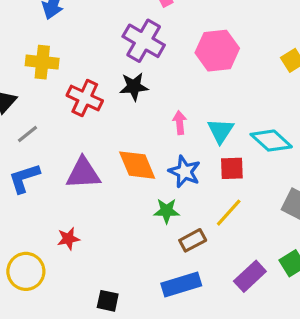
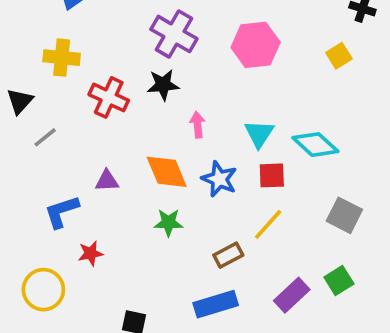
pink arrow: (180, 123) -> (198, 125), moved
purple triangle: (83, 173) -> (107, 181), size x0.6
blue L-shape: (24, 178) -> (62, 212), moved
green star: (167, 211) -> (168, 223), moved

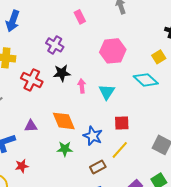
purple cross: (174, 34) -> (55, 45), moved, size x0.7
pink arrow: (198, 125) -> (82, 86), moved
cyan triangle: (259, 134) -> (107, 92), moved
cyan diamond: (315, 145) -> (146, 80), moved
blue star: (219, 179) -> (93, 136), moved

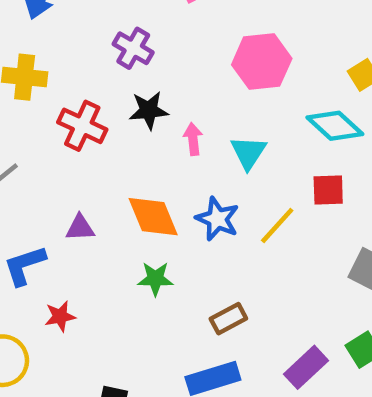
red square: (122, 123) -> (328, 190), moved
blue star: (93, 136) -> (217, 219), moved
yellow line: (120, 150) -> (277, 226), moved

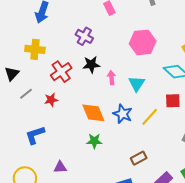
red cross: (82, 126) -> (61, 72), turned 30
purple triangle: (80, 228) -> (60, 167), moved
red star: (60, 316) -> (51, 100), moved
brown rectangle: (228, 319) -> (139, 158), moved

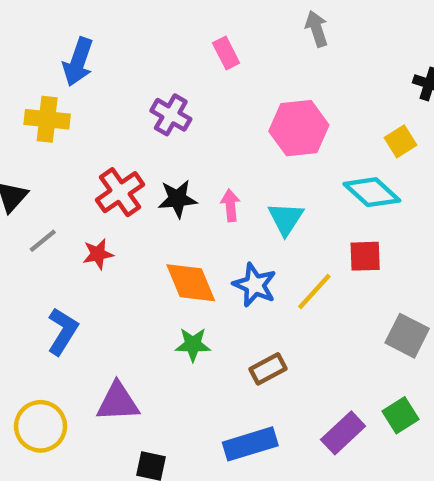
yellow cross: (35, 49) -> (47, 119), moved
black star: (91, 65) -> (177, 199), moved
blue L-shape: (35, 135) -> (63, 331), turned 140
brown rectangle: (139, 158) -> (268, 369), moved
purple triangle: (60, 167) -> (118, 402), size x1.5

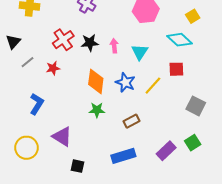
orange diamond: (191, 283) -> (96, 81), turned 30
purple triangle: (118, 402) -> (62, 137), turned 35

